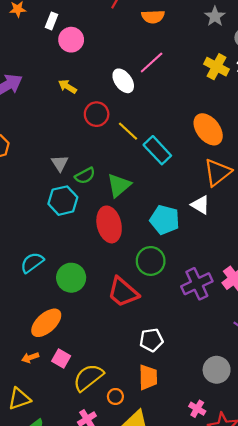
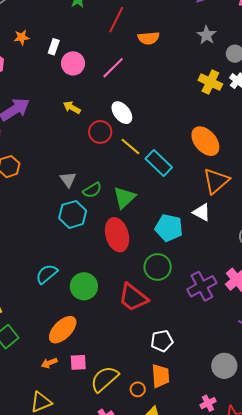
pink line: (152, 62) -> (113, 68), moved
white ellipse: (123, 81) -> (122, 113), moved
pink square: (61, 358) -> (78, 362), turned -30
orange circle: (115, 396) -> (138, 389), moved
pink cross: (197, 409) -> (208, 403), turned 35

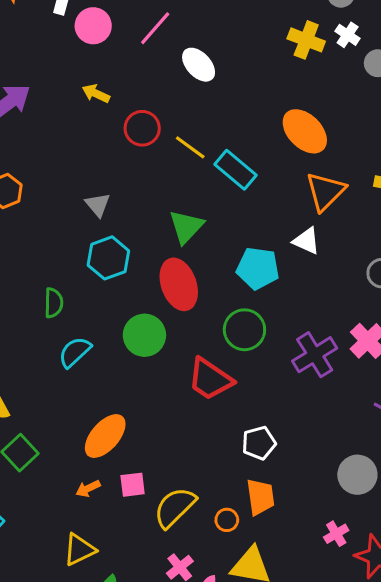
white ellipse: (122, 113) -> (199, 65), moved
green semicircle: (92, 190) -> (54, 303), moved, turned -54
green circle: (84, 286) -> (144, 335), moved

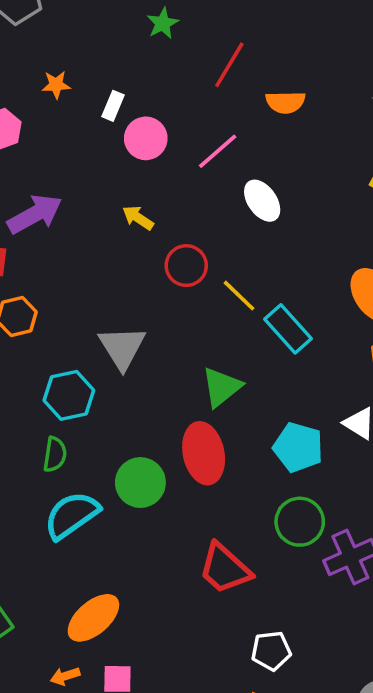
gray triangle: (98, 205) -> (122, 347), size x1.6
cyan hexagon: (108, 258) -> (69, 395), moved
green circle: (244, 330) -> (300, 522), moved
green circle: (144, 335) -> (140, 483), moved
cyan semicircle: (75, 352) -> (72, 515), size x1.4

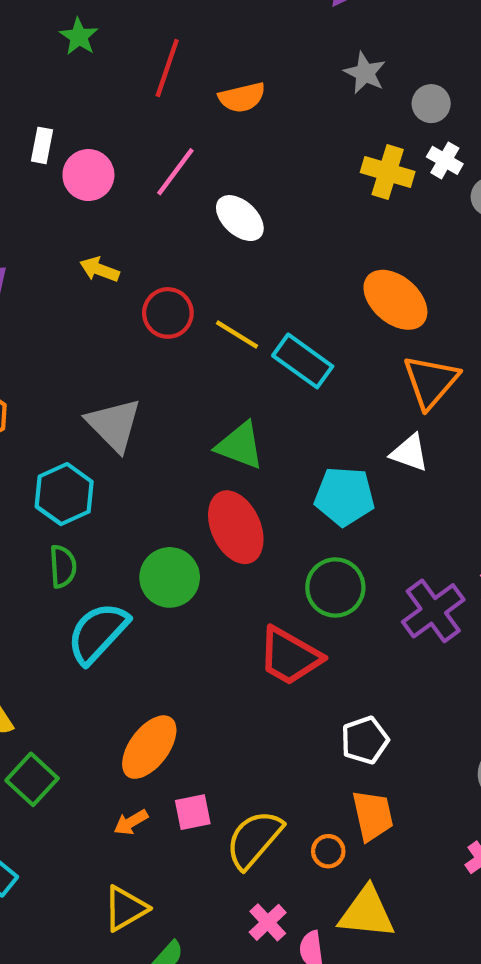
green triangle: (222, 387) -> (240, 446), turned -48
green circle: (300, 522) -> (335, 587), moved

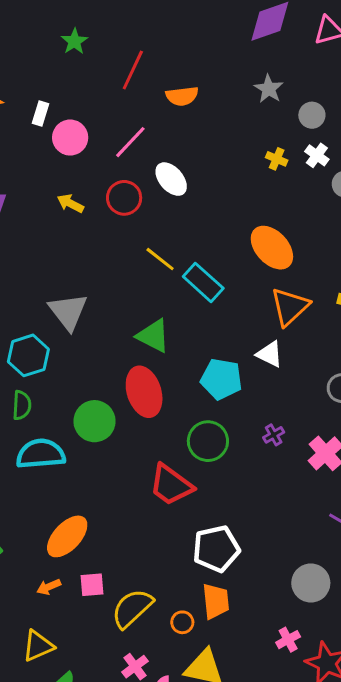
yellow cross: (388, 172) -> (277, 159), size x0.6
red circle: (168, 313) -> (124, 198), moved
purple cross: (433, 611) -> (274, 435), moved, size x0.5
cyan semicircle: (98, 633) -> (41, 454), turned 36
white pentagon: (365, 740) -> (216, 549), size x1.4

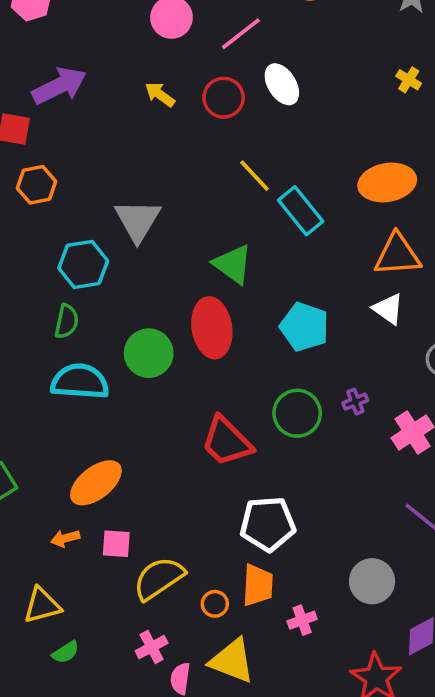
orange ellipse: (272, 248) -> (387, 183), turned -66
orange triangle: (290, 307) -> (397, 255), turned 30
white triangle: (270, 354) -> (388, 309), moved
green circle: (208, 441) -> (297, 413), moved
pink cross: (288, 640) -> (302, 620), moved

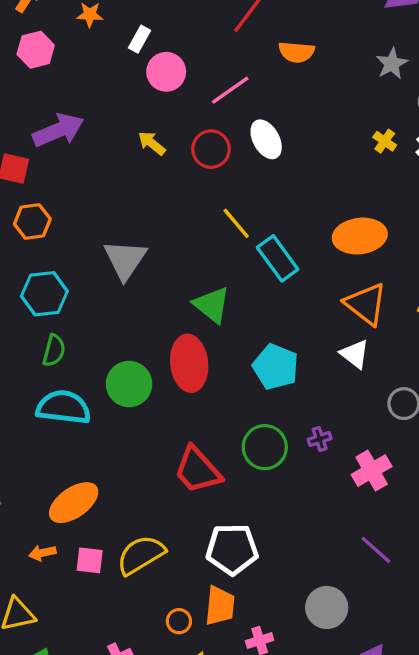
orange triangle: (397, 255) -> (366, 304), turned 39
cyan hexagon: (83, 264) -> (44, 294), moved
yellow semicircle: (159, 578) -> (141, 555), moved

